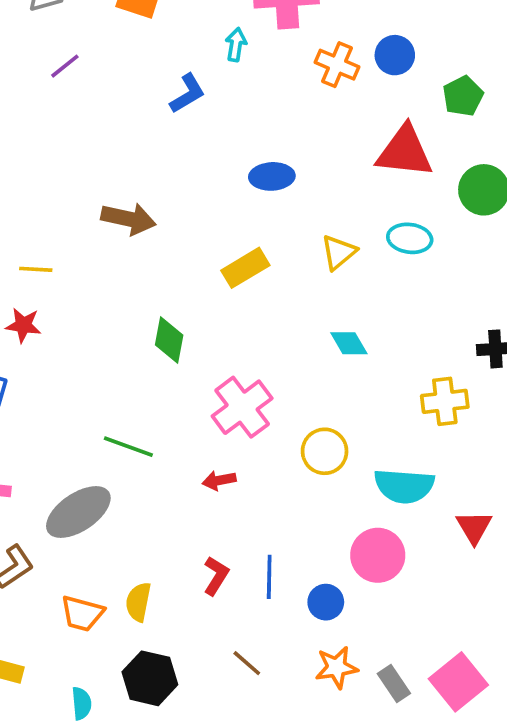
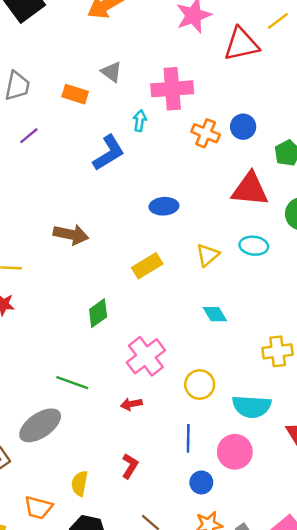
blue L-shape: (187, 94) -> (109, 153), size x1.4
green diamond: (169, 340) -> (98, 313), turned 44
blue line: (269, 577) -> (188, 438), moved
orange trapezoid: (82, 613) -> (38, 508), moved

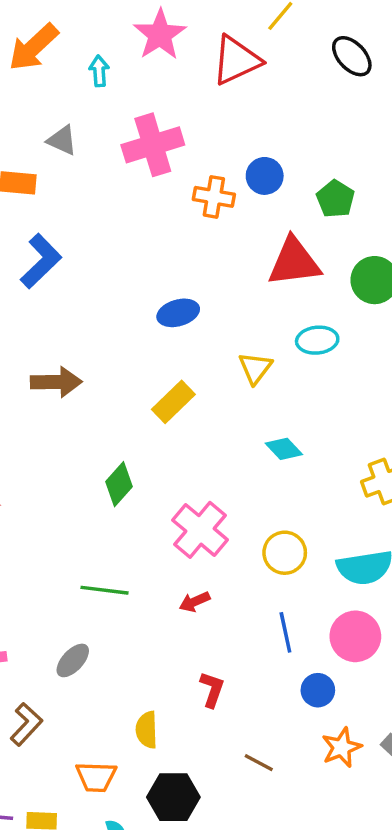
cyan arrow: (140, 121) -> (99, 71), moved
blue L-shape: (109, 153) -> (41, 261), moved
gray ellipse: (40, 425) -> (73, 660), size x0.6

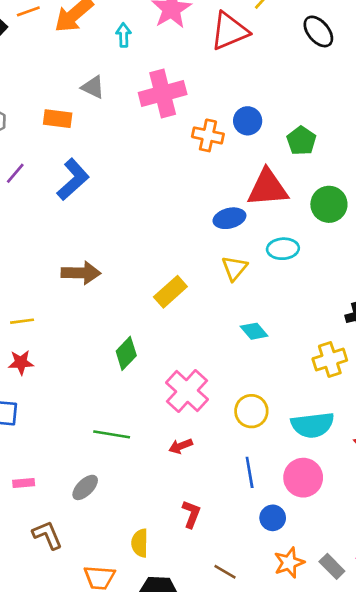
blue ellipse: (178, 313) -> (229, 218), moved
brown L-shape: (26, 724) -> (47, 535), turned -68

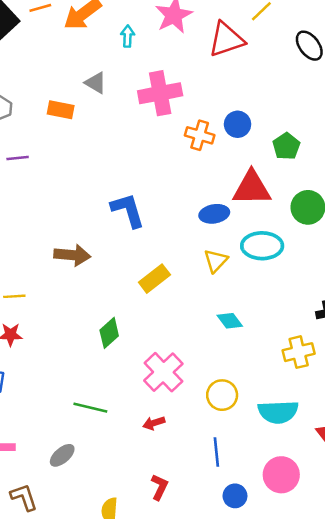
purple line: (15, 173) -> (18, 158), turned 40
blue L-shape: (73, 179) -> (128, 210), moved, turned -69
cyan ellipse: (283, 249) -> (262, 246), size x1.4
pink circle: (303, 478) -> (281, 475), moved

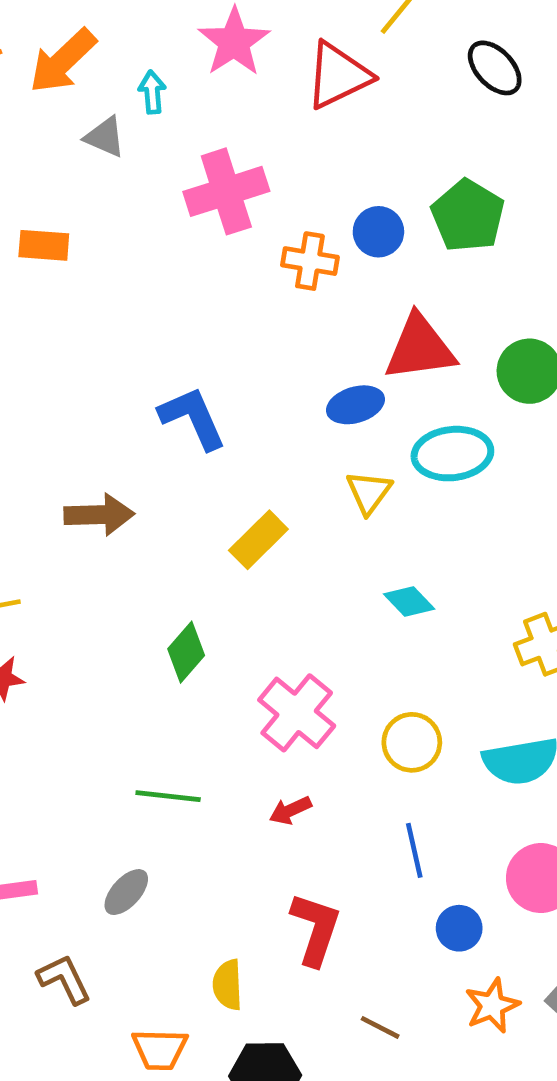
gray triangle: (96, 83) -> (105, 137), moved
green pentagon: (286, 146) -> (468, 216), moved, size x1.4
red L-shape: (159, 487) -> (316, 929), size x1.5

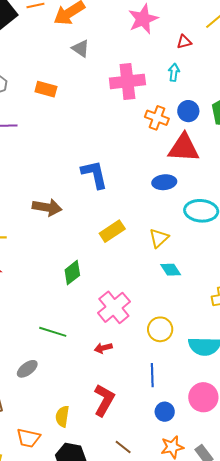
red triangle: (338, 75) -> (184, 42), size x0.5
cyan arrow: (152, 92) -> (174, 72), moved
red triangle: (420, 348) -> (184, 148), moved
yellow triangle: (369, 492) -> (159, 238), moved

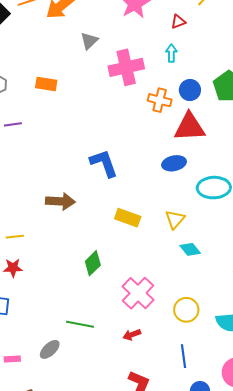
gray triangle: (81, 48) -> (89, 41), moved, turned 48
yellow rectangle: (112, 231) -> (128, 218), turned 60
gray ellipse: (27, 369) -> (50, 349), moved

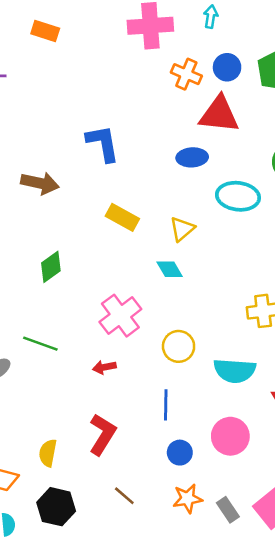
cyan diamond: (190, 249) -> (170, 269), moved
green diamond: (93, 263) -> (51, 267), moved

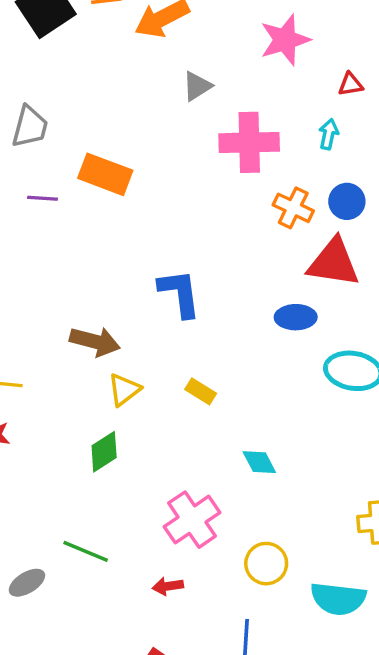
orange rectangle: (45, 31) -> (105, 174), moved, size x1.4
yellow rectangle: (122, 217) -> (201, 391), size x0.7
yellow triangle: (182, 229) -> (124, 390), moved

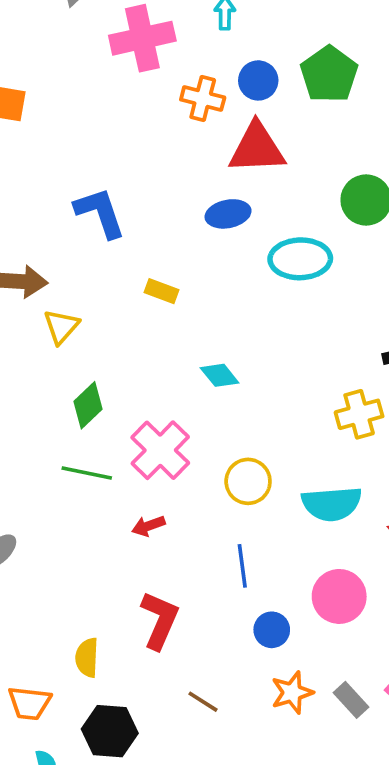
yellow rectangle: (201, 391) -> (161, 291), moved
green diamond: (104, 452) -> (88, 405), moved
green line: (86, 551) -> (87, 473), moved

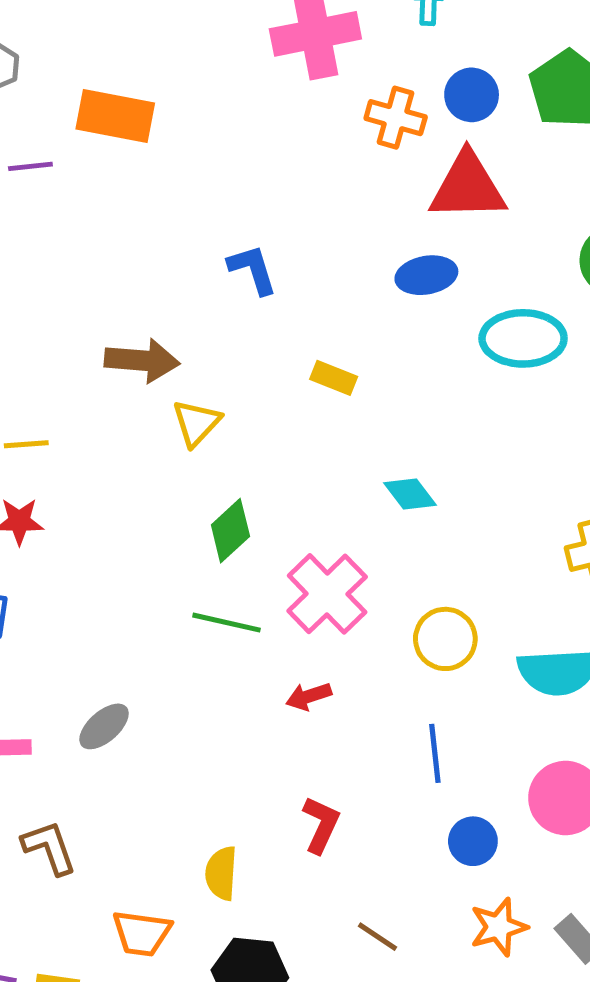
blue L-shape: (100, 213) -> (253, 269), size x0.7
red L-shape: (160, 620) -> (321, 825), size x0.7

